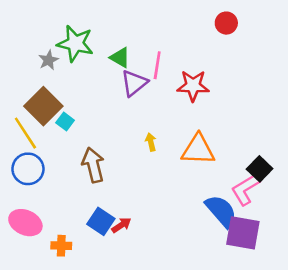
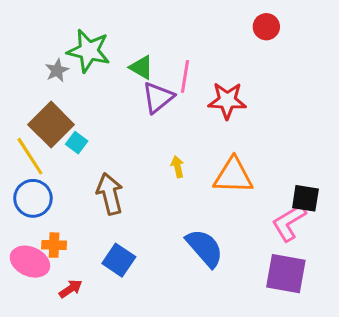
black square: (260, 169) -> (305, 198), turned -35
blue semicircle: (221, 211) -> (205, 248), moved
red arrow: (121, 225) -> (71, 289), moved
orange cross: (61, 246) -> (54, 245), moved

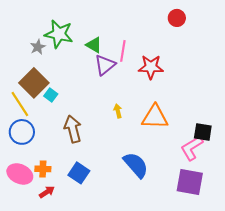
orange cross: (54, 245) -> (43, 169), moved

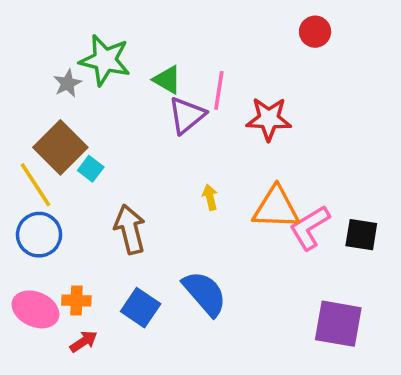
pink L-shape: (192, 148) -> (310, 228), moved
blue semicircle: (136, 165) -> (205, 293), moved

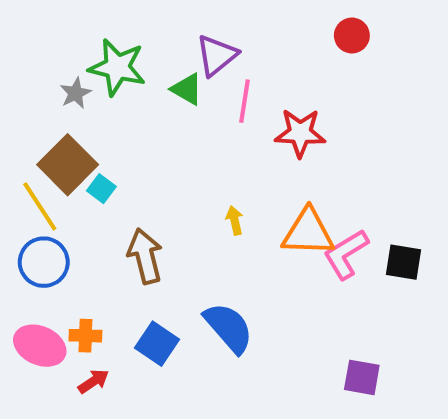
purple triangle: (187, 115) -> (217, 55), moved
purple square: (338, 324) -> (362, 377), moved, size x0.7

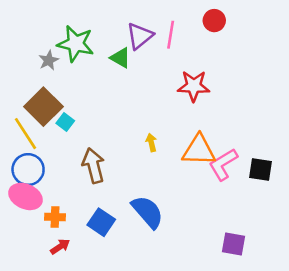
red circle: (352, 35) -> (214, 21), moved
pink line: (245, 101) -> (171, 35), moved
pink ellipse: (40, 346) -> (25, 196), moved

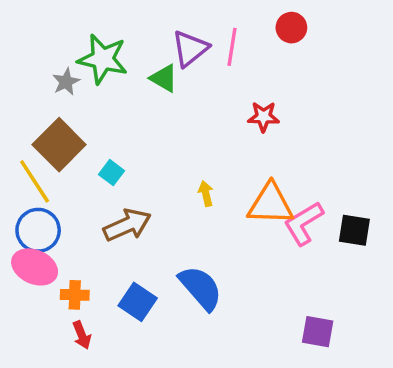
red star: (194, 86) -> (263, 117), size x0.7
cyan square: (65, 122) -> (111, 173), moved
brown arrow: (94, 166) -> (127, 225), turned 80
red arrow: (60, 247) -> (82, 335), turned 102

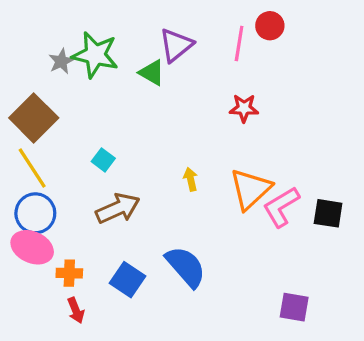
pink line: (232, 47) -> (239, 44), moved
gray star: (66, 82) -> (61, 61), moved
brown square: (59, 145) -> (34, 118), moved
orange triangle: (270, 204) -> (250, 189), turned -45

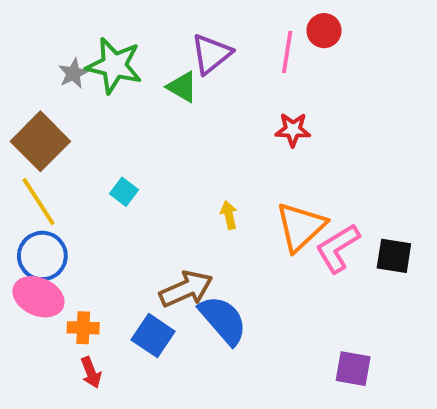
brown arrow: (118, 208) -> (186, 289), moved

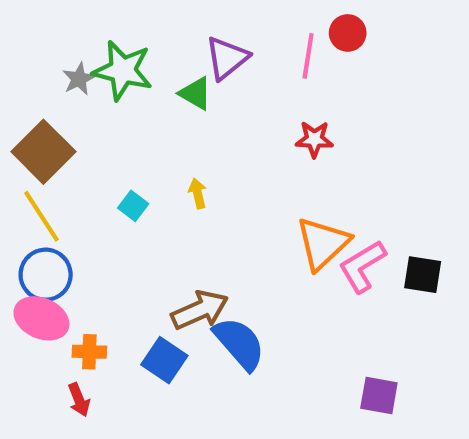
yellow arrow: (229, 215) -> (198, 193), moved
red arrow: (91, 372) -> (79, 400), moved

